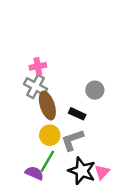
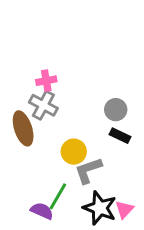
brown ellipse: (47, 105) -> (23, 128), moved
black rectangle: (77, 114) -> (120, 136), moved
yellow circle: (50, 135) -> (74, 152), moved

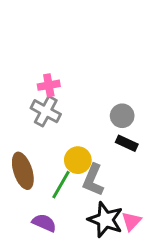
brown ellipse: (23, 128) -> (23, 171), moved
gray L-shape: (88, 170) -> (93, 180), turned -48
green line: (58, 196) -> (61, 185), moved

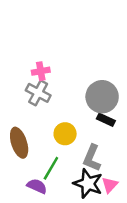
gray circle: (122, 116) -> (102, 97), size x1.6
gray L-shape: (93, 180) -> (92, 158), moved
green line: (61, 185) -> (51, 168), moved

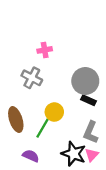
pink cross: (41, 71) -> (45, 50), moved
gray L-shape: (92, 158) -> (91, 132), moved
green line: (51, 168) -> (43, 128), moved

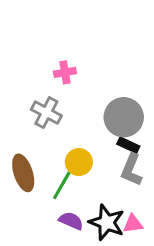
gray L-shape: (91, 132) -> (131, 170), moved
pink triangle: (92, 155) -> (133, 224), turned 40
purple semicircle: (31, 156) -> (71, 221), moved

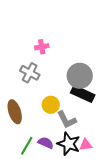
black rectangle: (128, 145) -> (83, 94), size x1.6
gray L-shape: (131, 170) -> (67, 120), moved, turned -50
green line: (62, 185) -> (27, 146), moved

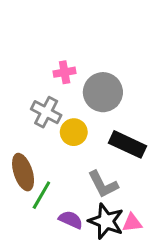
gray circle: (80, 76) -> (103, 92), moved
yellow circle: (51, 105) -> (74, 132), moved
green line: (27, 146) -> (41, 195), moved

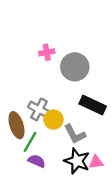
gray cross: (46, 112) -> (39, 109), moved
yellow circle: (74, 132) -> (53, 120), moved
purple semicircle: (71, 220) -> (37, 161), moved

